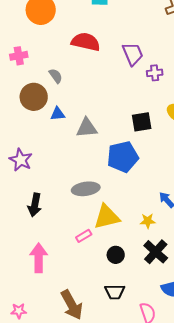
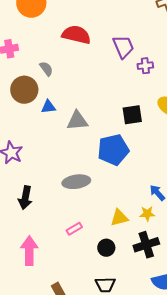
yellow triangle: (107, 217) -> (119, 218), moved, size x0.7
yellow star: (148, 221) -> (147, 214), moved
black cross: (156, 252) -> (146, 245), turned 30

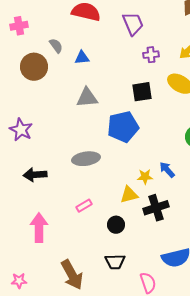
purple cross: (145, 66) -> (151, 55), moved
blue triangle: (48, 107) -> (82, 58), moved
black arrow: (25, 198) -> (35, 175), turned 75
yellow star: (147, 214) -> (145, 177), moved
black cross: (146, 245) -> (156, 208), moved

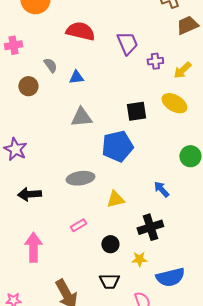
purple cross: (151, 55) -> (155, 61), moved
brown circle: (34, 67) -> (28, 86), size x0.7
yellow star: (145, 177) -> (139, 259), moved
yellow triangle: (129, 195) -> (115, 199), moved

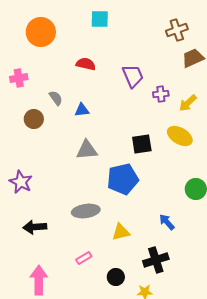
red semicircle: (80, 31) -> (86, 64), size x0.7

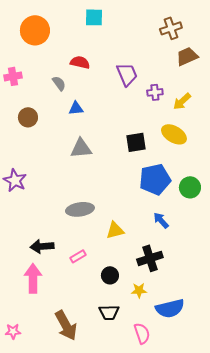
gray semicircle: (56, 98) -> (59, 83), moved
blue pentagon: (123, 179) -> (155, 179), moved
black arrow: (35, 227) -> (42, 246), moved

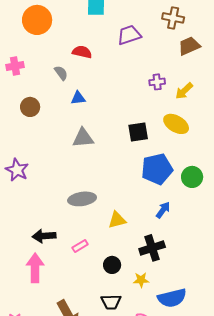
brown cross: (171, 28) -> (173, 18), turned 30
purple trapezoid: (127, 74) -> (129, 35), moved, turned -85
blue arrow: (161, 220) -> (163, 210), turned 78

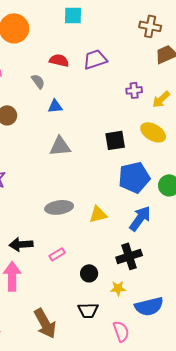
purple trapezoid: (129, 35) -> (95, 59), moved
blue arrow: (163, 210) -> (140, 218), size x1.5
yellow triangle: (117, 220) -> (98, 214), moved

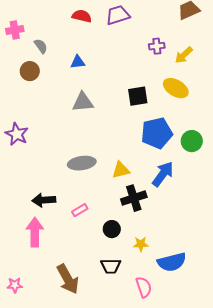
gray semicircle: (38, 81) -> (41, 46), moved
black cross: (129, 256) -> (134, 198), moved

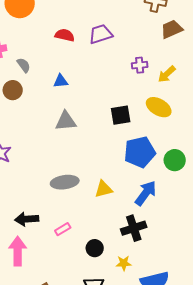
black cross: (134, 198) -> (134, 228), moved

